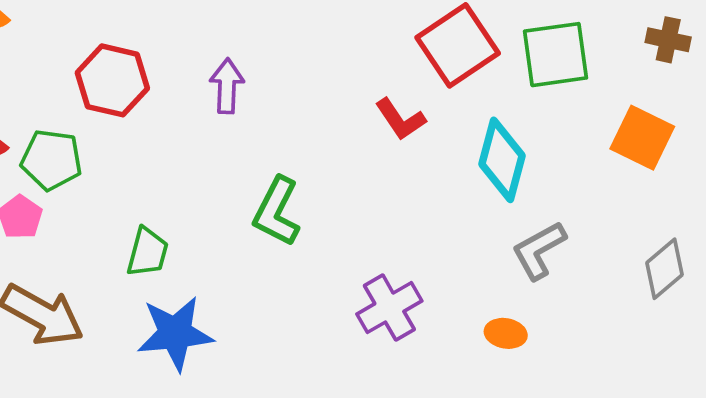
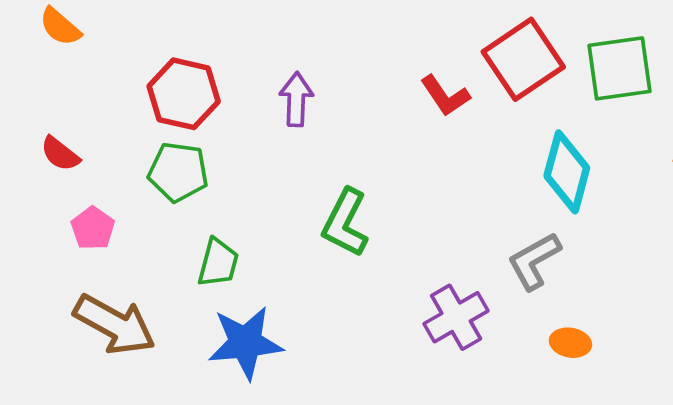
red L-shape: (400, 119) -> (445, 96), moved
green pentagon: (51, 160) -> (178, 172), moved
gray L-shape: (539, 250) -> (534, 261), moved

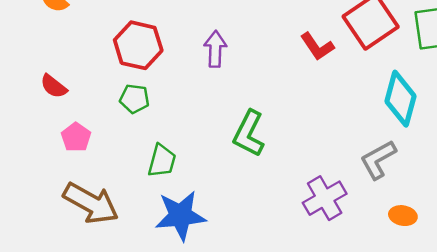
green pentagon: (178, 172) -> (134, 99), size x0.7

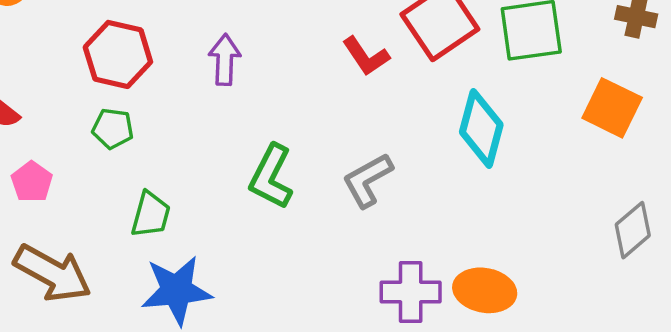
gray L-shape: (378, 160) -> (368, 180), moved
purple cross: (325, 198) -> (411, 292), moved, turned 30
orange ellipse: (403, 216) -> (485, 290), size x1.6

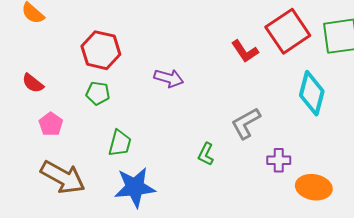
purple arrow: (225, 60) -> (169, 78), moved, turned 104
green L-shape: (271, 177) -> (206, 154), moved, size x0.6
purple cross: (411, 292) -> (279, 160), moved, size x0.7

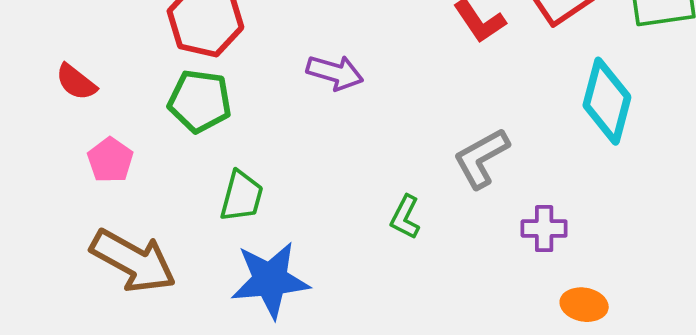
green pentagon: (98, 93) -> (200, 101), size x1.4
orange ellipse: (314, 187) -> (584, 305), moved, size x0.7

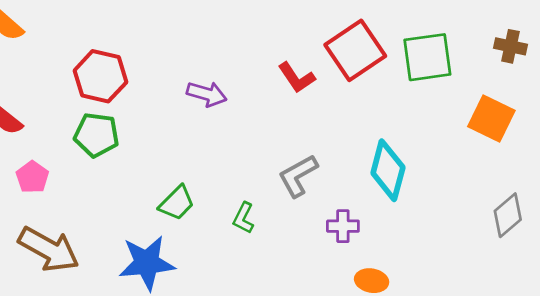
purple arrow: (335, 73) -> (207, 94), moved
cyan diamond: (607, 101) -> (388, 170), moved
green trapezoid: (242, 196) -> (177, 203), moved, turned 30

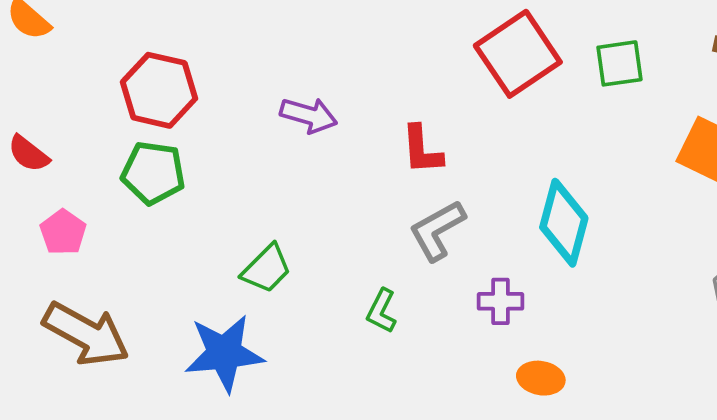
green square: (427, 57) -> (619, 63), size x0.7
red L-shape: (297, 78) -> (422, 150), moved, turned 30
green L-shape: (244, 218) -> (382, 311), moved

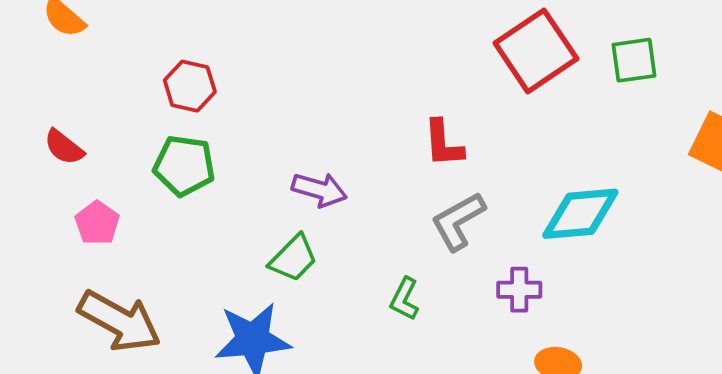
red hexagon: (159, 90) -> (190, 86), size x0.7
purple arrow: (309, 115) -> (319, 190), moved
cyan diamond: (564, 223) -> (580, 214), turned 70

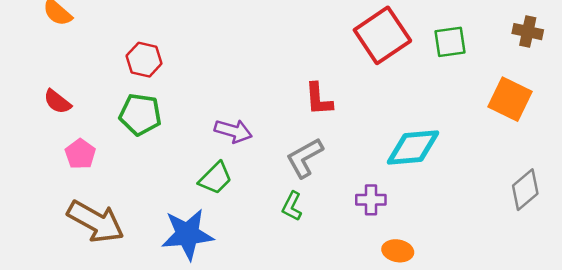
gray L-shape: (458, 221) -> (305, 158), moved

